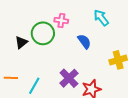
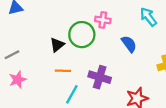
orange line: (11, 78) -> (63, 71), moved
purple cross: (69, 78) -> (100, 77), moved, turned -30

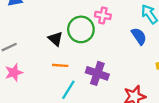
blue semicircle: (129, 44) -> (139, 36), moved
black triangle: (57, 45) -> (55, 39), turned -42

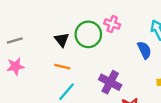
purple cross: (97, 73) -> (110, 82), moved

